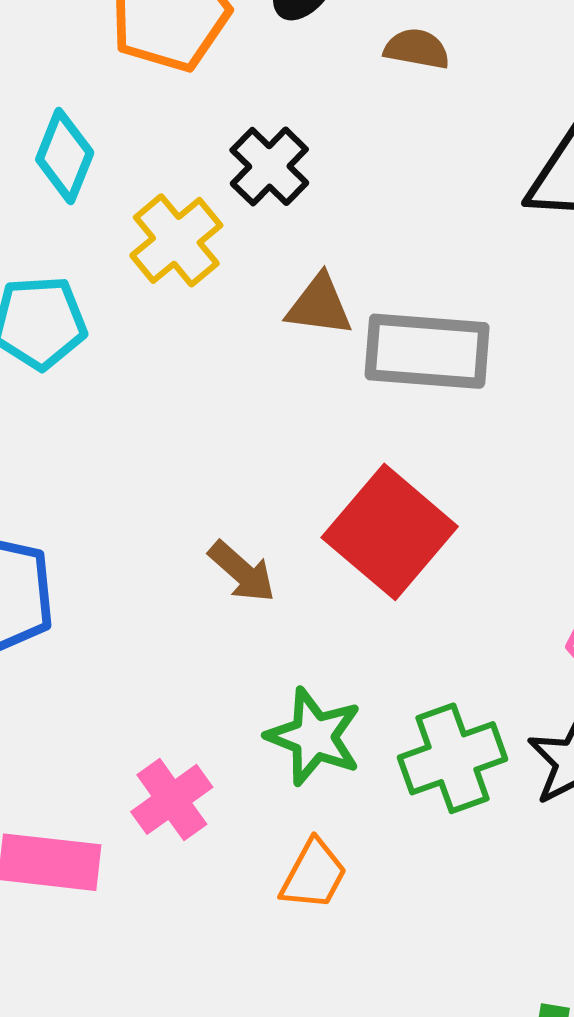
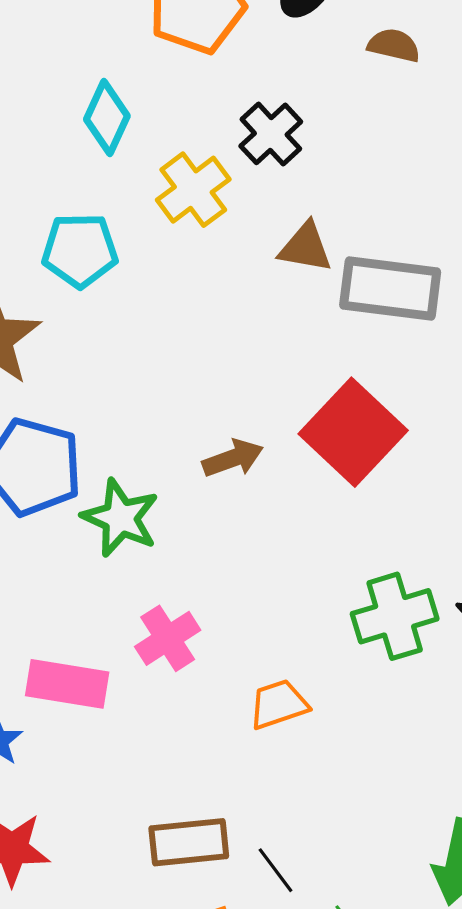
brown arrow: (242, 572) -> (233, 458), turned -64
green star: (314, 737) -> (120, 518), moved
orange trapezoid: (314, 875) -> (279, 704), turned -140

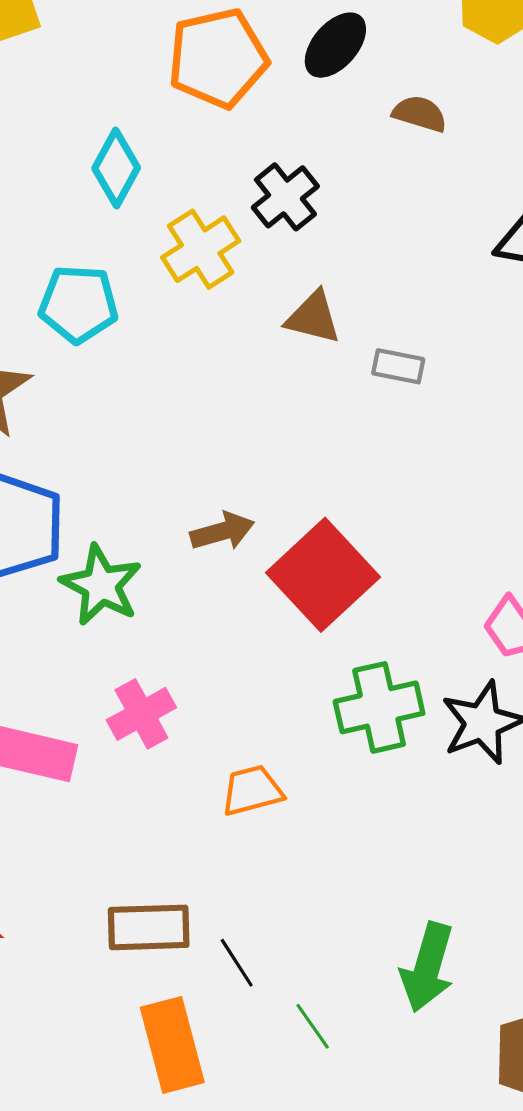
gray rectangle: (390, 288) -> (398, 366), size x0.5
red square: (353, 432) -> (323, 575), moved

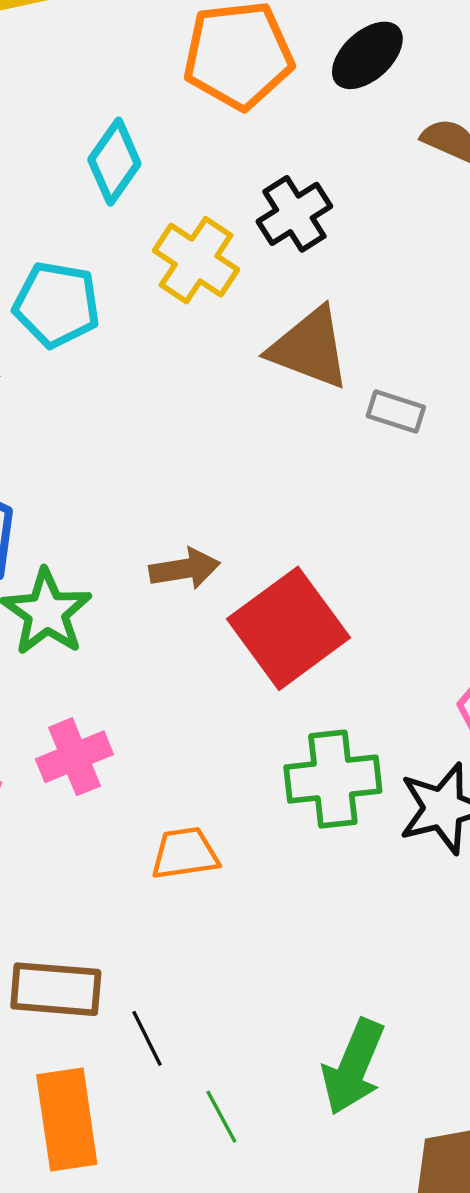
yellow cross: (201, 249) -> (196, 260), turned -30
brown triangle: (313, 317) -> (310, 348), size x1.4

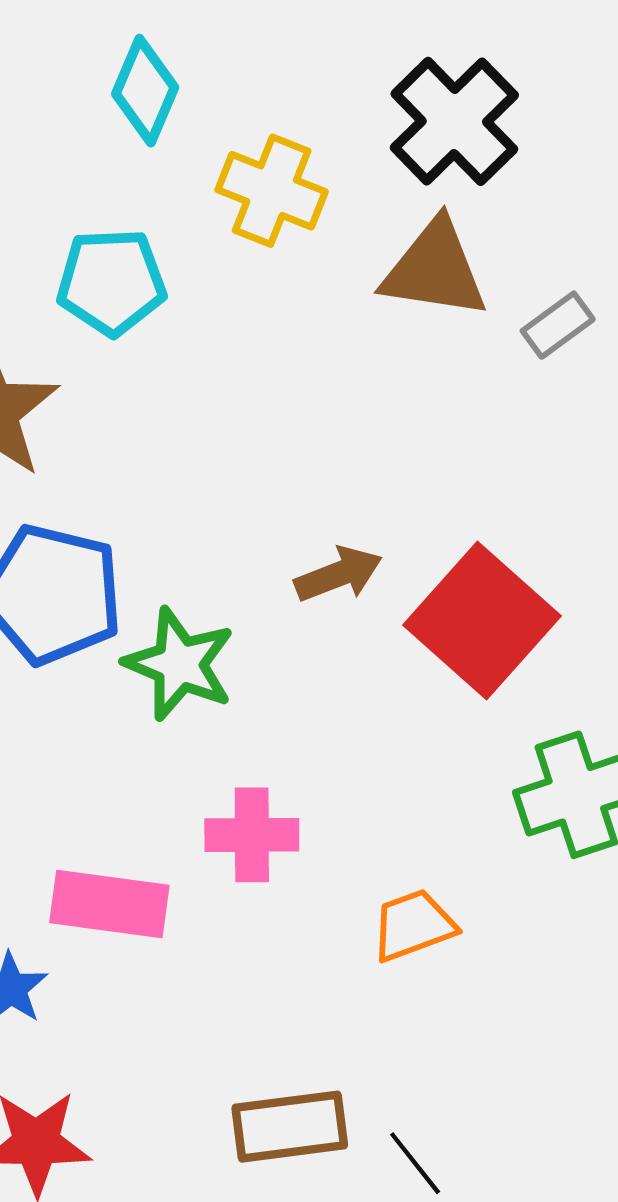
black cross: (294, 214) -> (454, 121), moved, size x1.4
gray rectangle: (396, 412) -> (558, 325), turned -42
pink cross: (74, 757) -> (252, 835), turned 34

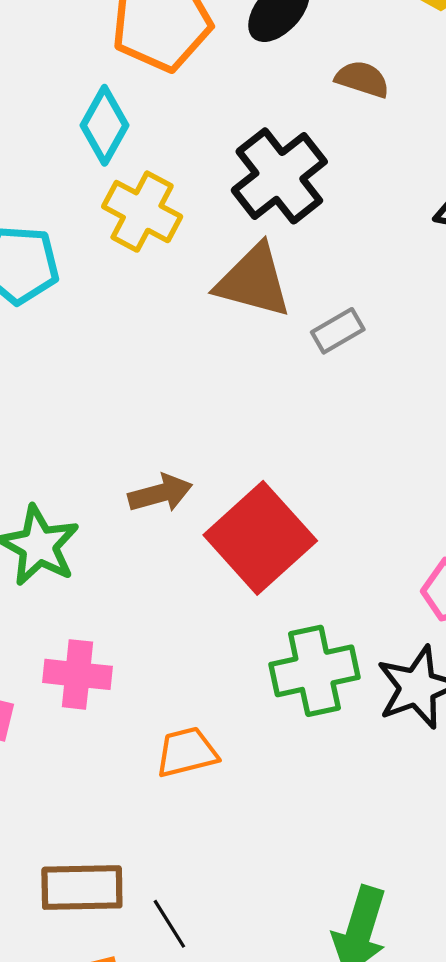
cyan diamond: (145, 91) -> (105, 125), moved

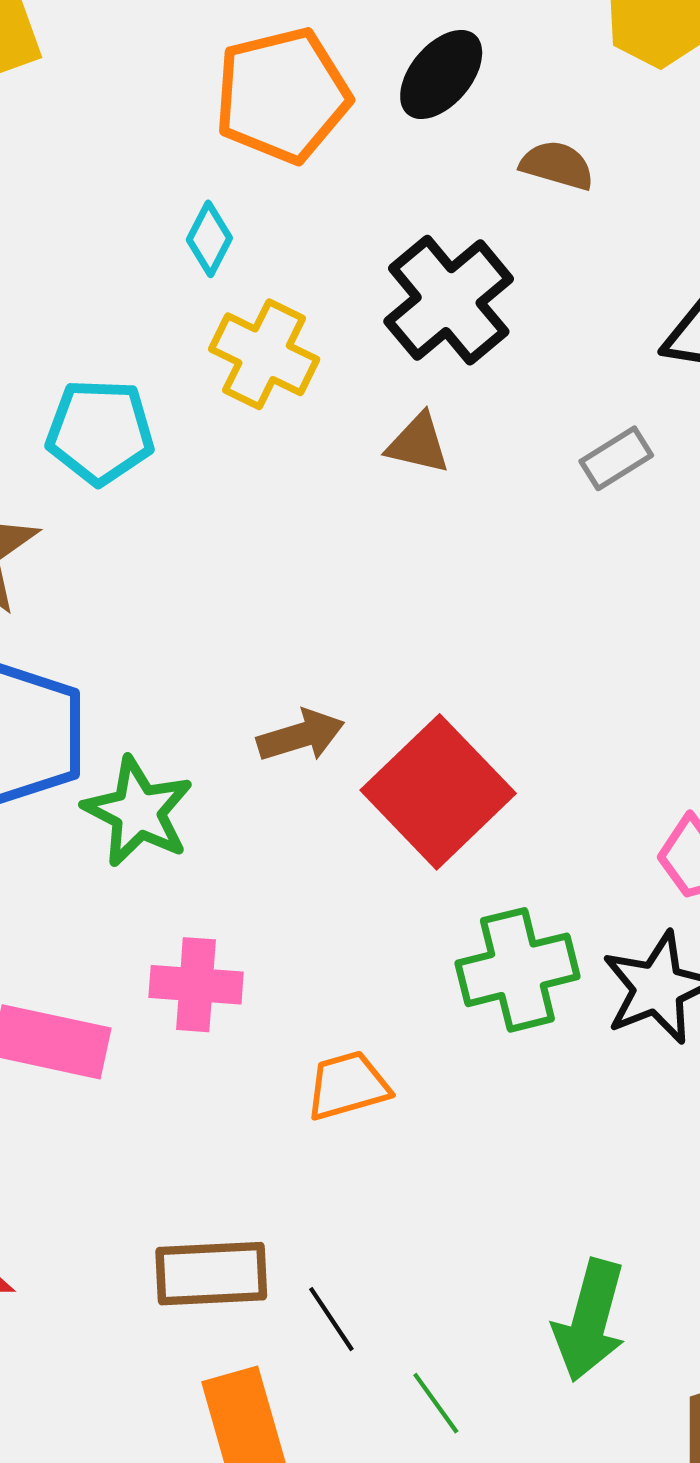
cyan diamond: (105, 125) -> (209, 239), size x0.7
brown triangle: (253, 281) -> (418, 444), size x0.6
gray rectangle: (338, 331) -> (616, 458), moved

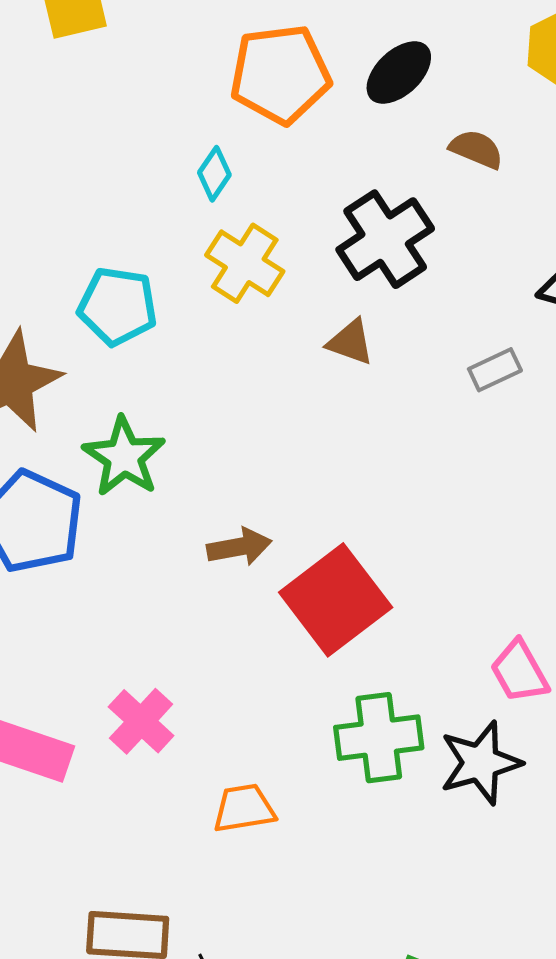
green star: (138, 812) -> (124, 457), moved
pink cross: (196, 985) -> (141, 721), turned 32

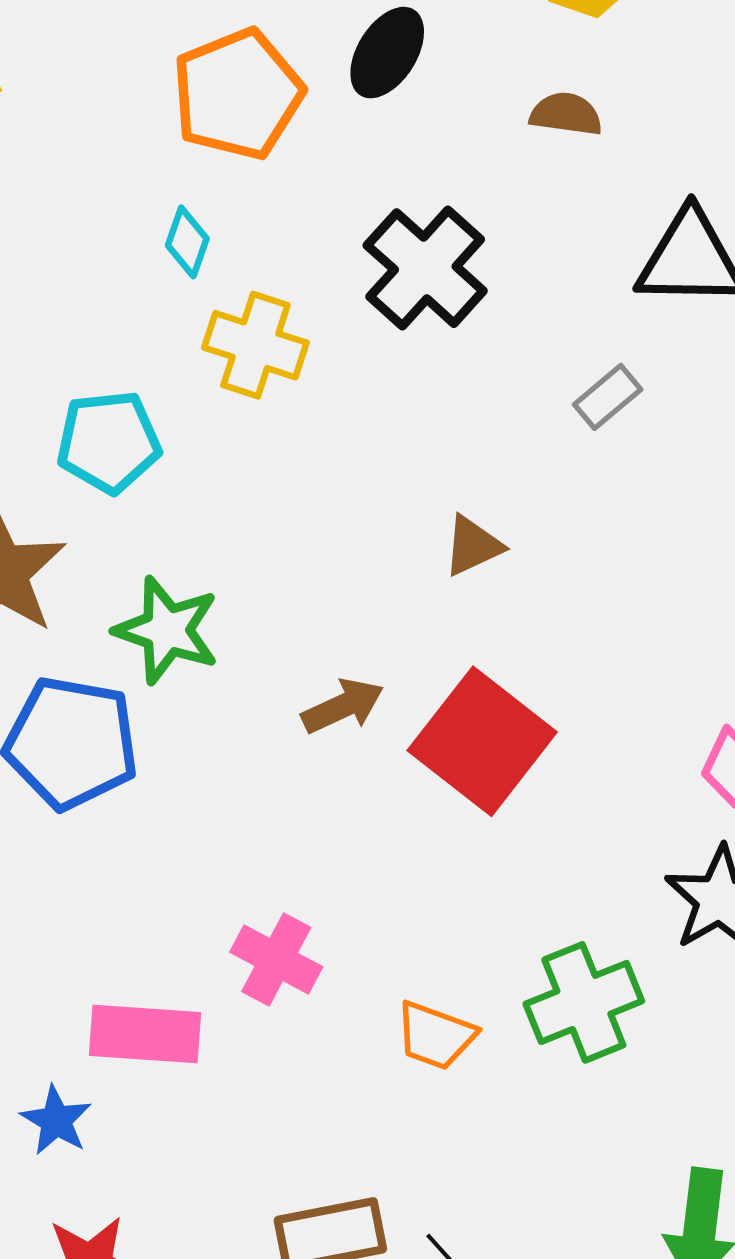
brown semicircle: (476, 149) -> (566, 114), moved
brown triangle: (350, 342) -> (473, 546), moved, turned -30
green cross: (379, 738) -> (584, 1002), moved
orange trapezoid: (244, 808) -> (436, 1036), turned -136

